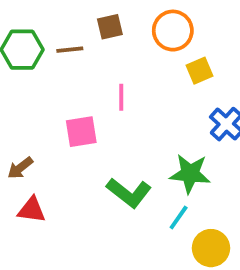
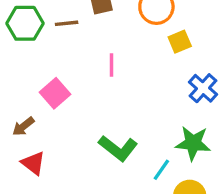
pink square: (81, 132) -> (55, 93), moved, turned -32
green star: (190, 174) -> (193, 143), moved
red triangle: (32, 210) -> (33, 163), turned 30

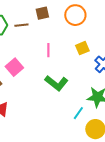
yellow square: (180, 42) -> (82, 48), moved
green L-shape: (118, 148) -> (56, 83), moved

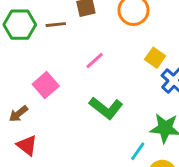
yellow square: (82, 48) -> (155, 58), moved, turned -32
pink line: (48, 50) -> (95, 61), turned 48

